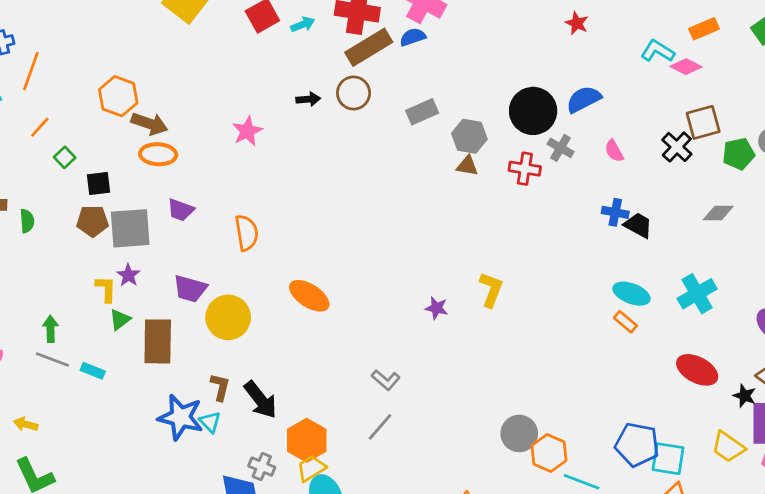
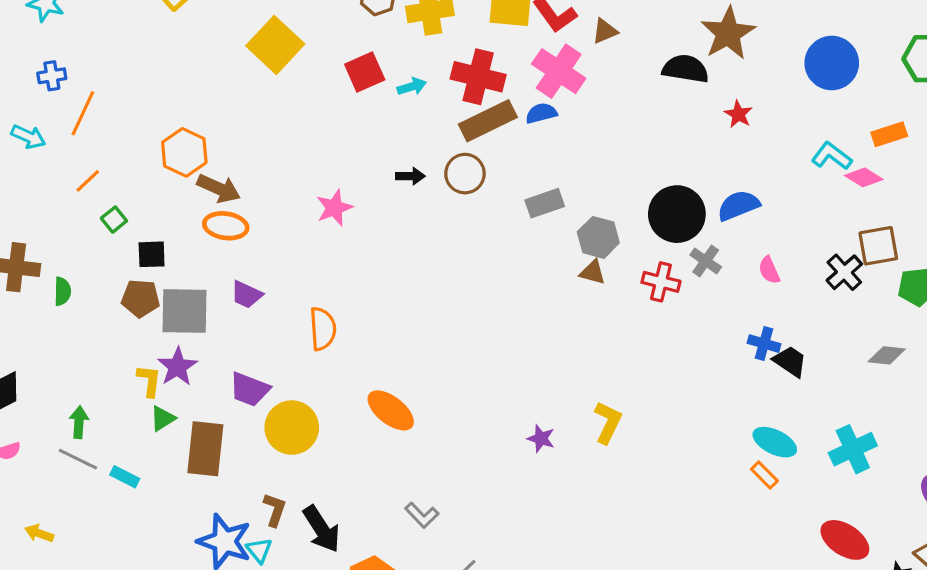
purple star: (128, 275) -> (177, 367), size x1.4
gray L-shape: (386, 380) -> (422, 515), moved

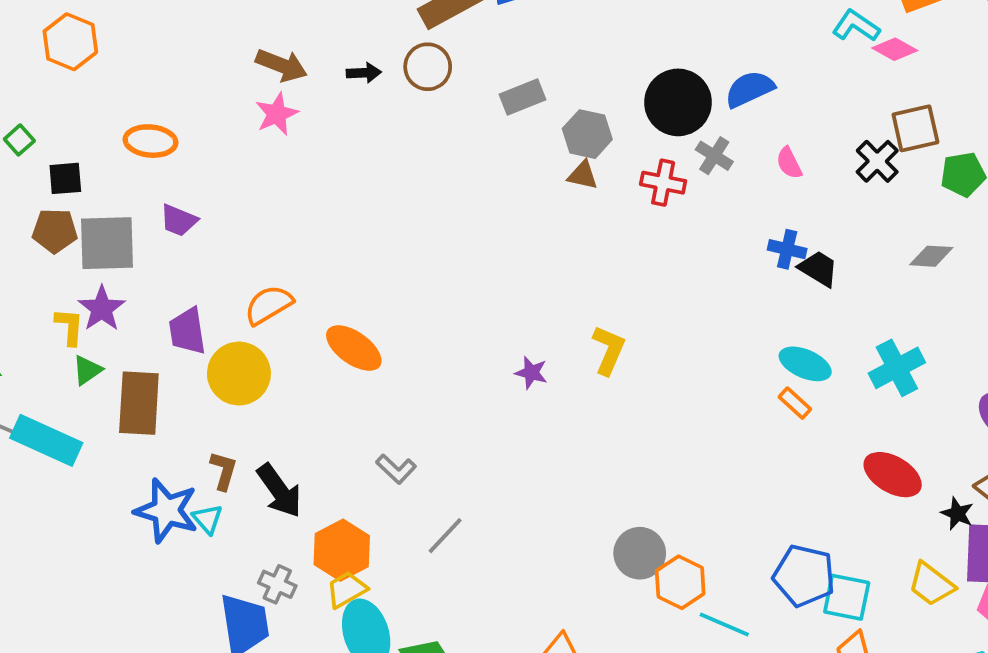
orange hexagon: (184, 152) -> (70, 42), moved
brown arrow: (219, 188) -> (282, 65), moved
orange semicircle: (323, 329) -> (269, 305), moved, turned -114
purple trapezoid: (250, 389) -> (187, 331), turned 63
cyan rectangle: (125, 477) -> (46, 440), size x2.0

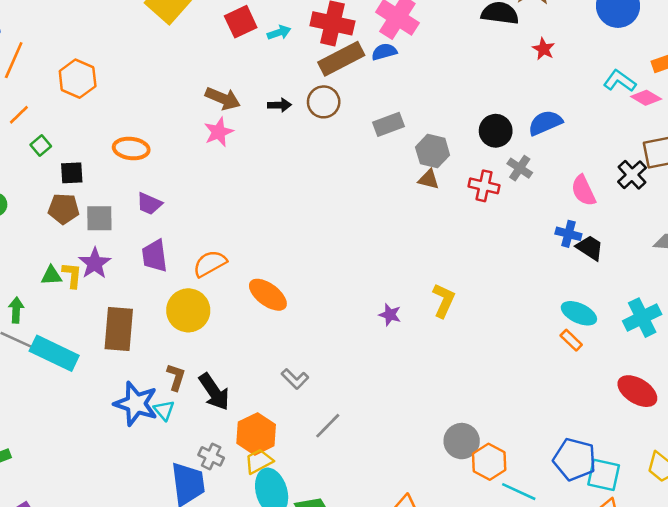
black circle: (678, 102) -> (496, 131), size x0.7
pink semicircle: (789, 163) -> (583, 191), moved, size x1.4
gray square: (107, 243) -> (99, 218), size x0.7
purple trapezoid: (187, 331) -> (155, 256), moved
green triangle: (87, 370) -> (51, 275), moved, turned 30

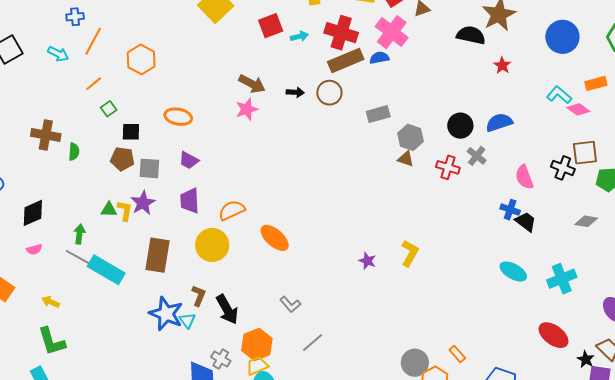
black cross: (632, 175) -> (563, 168), turned -30
orange rectangle: (571, 340) -> (457, 354), moved

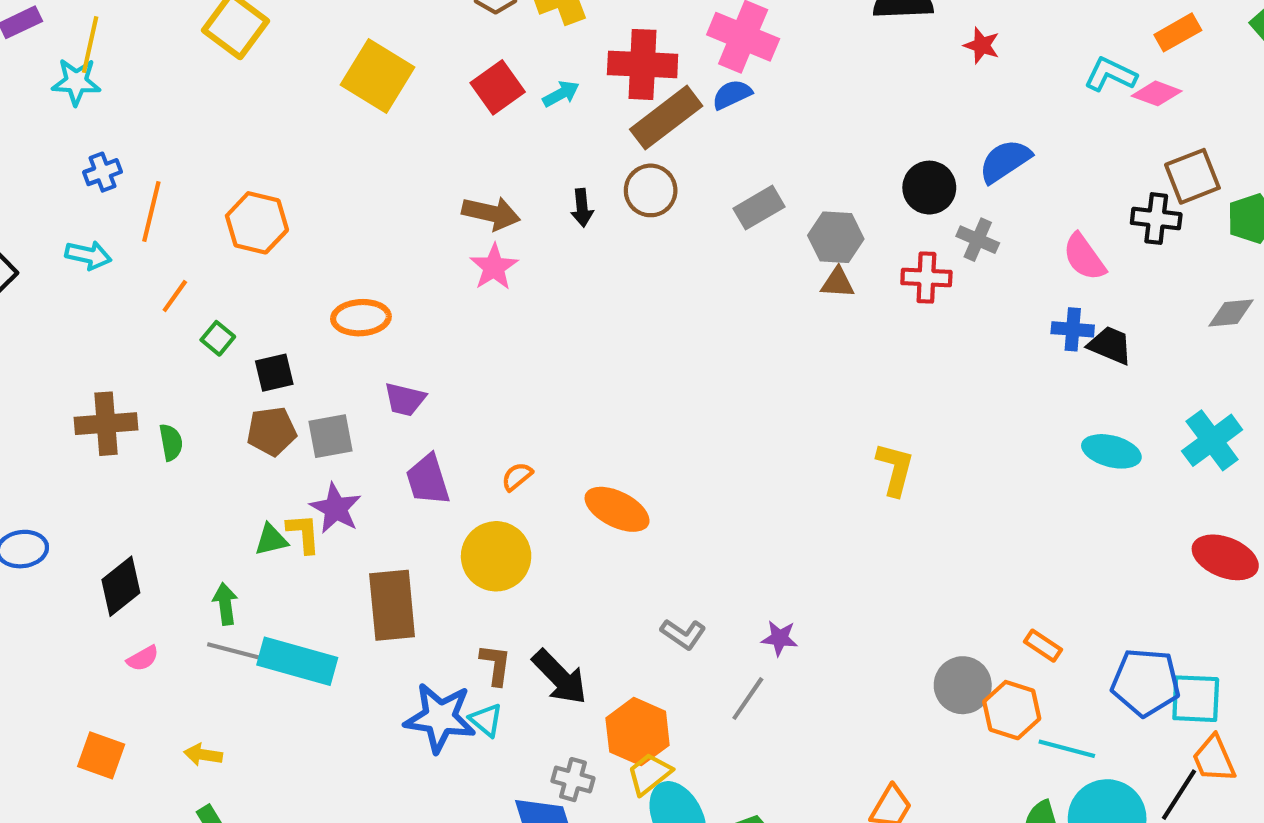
black arrow: (295, 92) -> (582, 208), turned 96
orange semicircle: (232, 210) -> (517, 476), size x0.6
purple star: (367, 261) -> (780, 638), moved

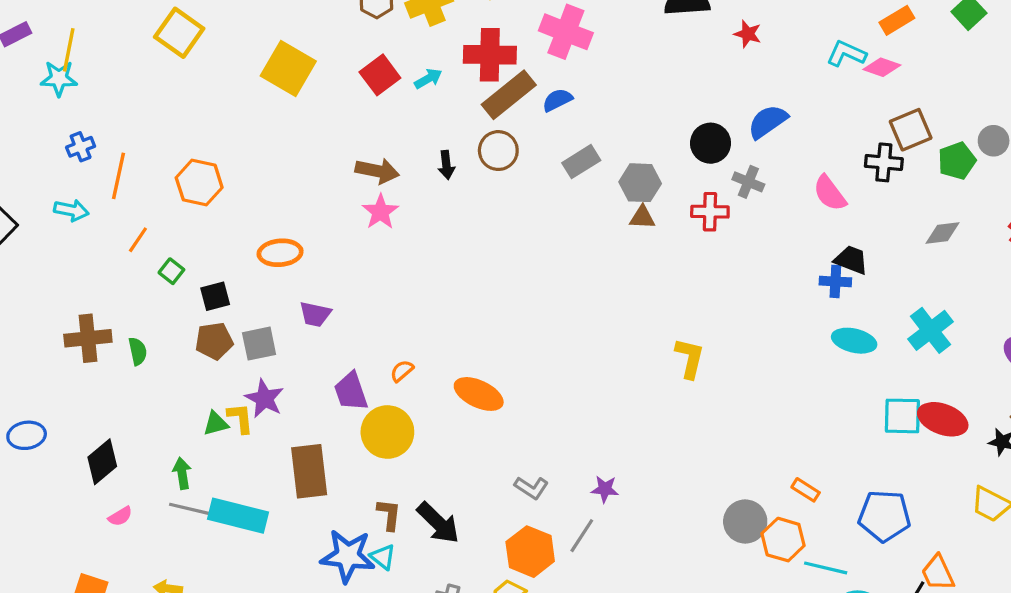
blue semicircle: (732, 94) -> (557, 100), moved
blue cross: (1073, 329) -> (835, 281), moved
purple trapezoid: (428, 480) -> (351, 391), moved
cyan square: (1196, 699) -> (902, 416), moved
orange hexagon: (638, 732) -> (530, 552), moved

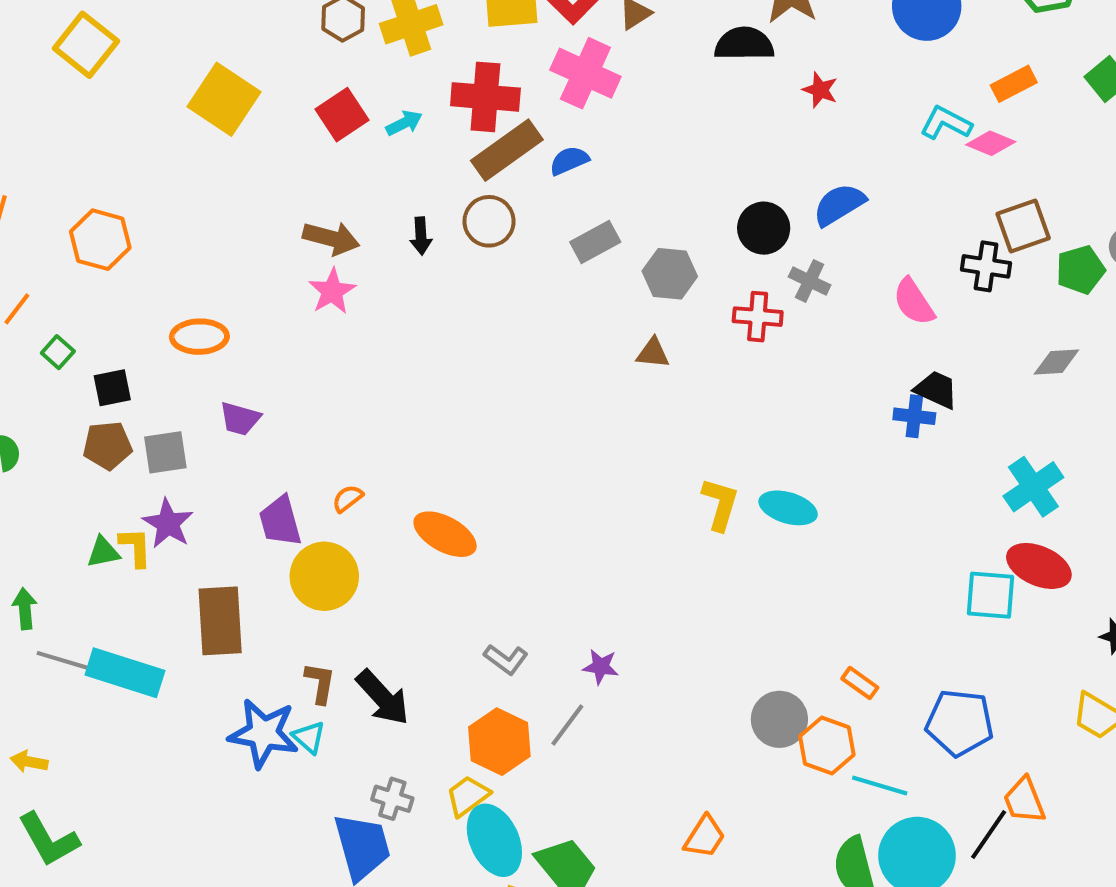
brown triangle: (642, 217) -> (653, 353), moved
cyan ellipse: (854, 341) -> (788, 508), moved
red ellipse: (943, 419) -> (1039, 566), moved
green arrow: (182, 473) -> (25, 609), moved

